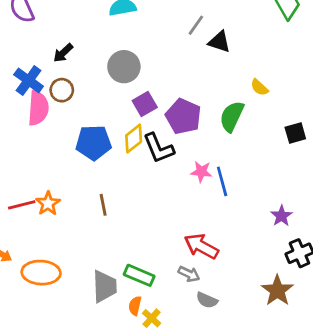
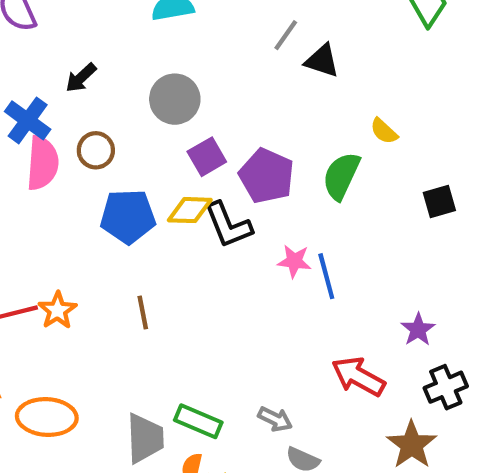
brown circle: (62, 90) -> (96, 150), moved
yellow diamond: (134, 139) -> (190, 210), turned 40
red arrow: (201, 246) -> (358, 376), moved

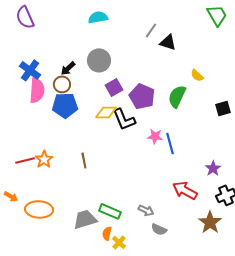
black arrow: (81, 78) -> (68, 68), moved
blue pentagon: (128, 216) -> (65, 105), moved
gray trapezoid: (145, 438) -> (85, 219), turned -105

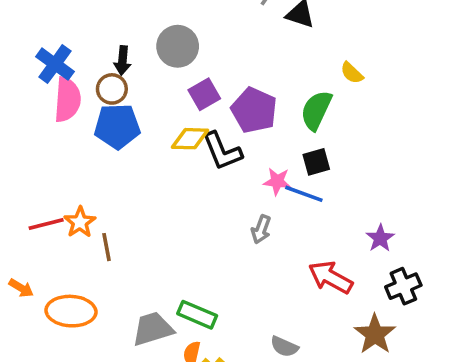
black arrow: (68, 68) -> (123, 60), turned -42
black square: (223, 108) -> (316, 162), moved
blue line: (170, 143) -> (304, 194), turned -55
brown line: (84, 160) -> (107, 247), moved
gray arrow: (146, 210) -> (261, 229), moved, turned 84

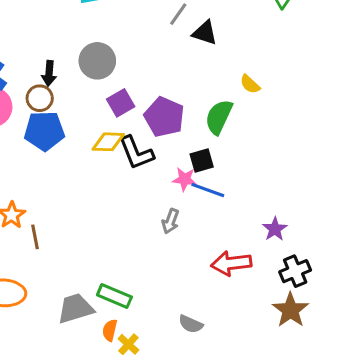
black square: (316, 162) -> (202, 161), moved
red arrow: (330, 277) -> (231, 263), turned -36
brown star: (375, 334) -> (290, 310), moved

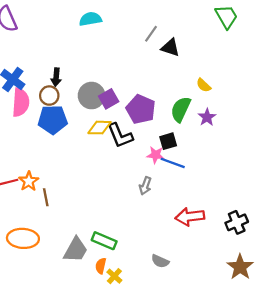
gray circle: (97, 61) -> (92, 96), moved
purple star: (275, 229) -> (207, 117), moved
gray trapezoid: (75, 308) -> (76, 250), turned 136
brown star: (290, 310) -> (240, 267), moved

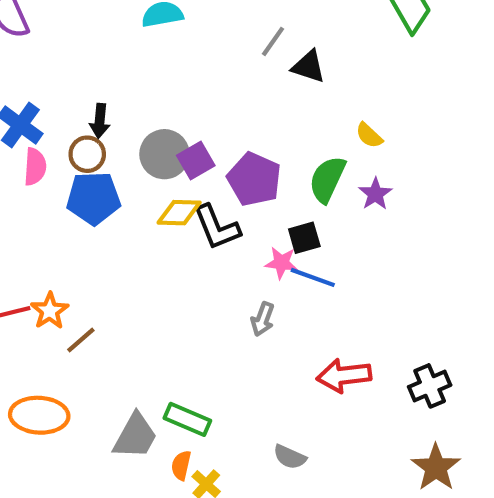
pink semicircle: (21, 102) -> (35, 167), size x0.7
brown line: (46, 197) -> (81, 340), turned 60

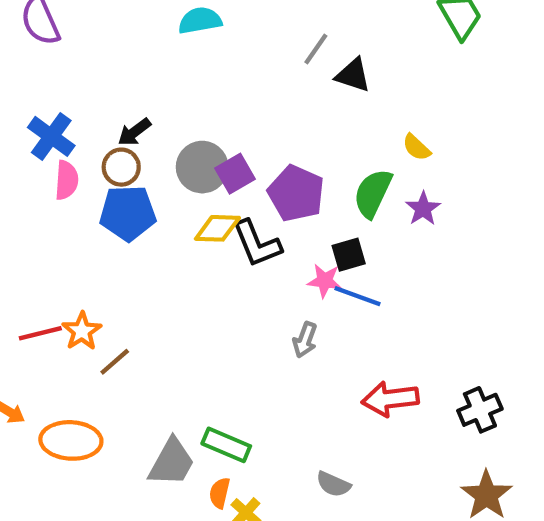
black arrow: (100, 121) -> (134, 132), turned 48

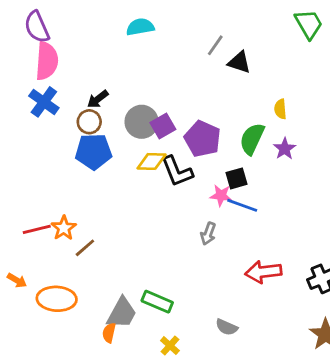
yellow semicircle: (416, 147) -> (280, 109), turned 42
pink semicircle: (67, 180) -> (47, 61), moved, size x1.5
orange semicircle: (220, 493) -> (109, 333), moved

